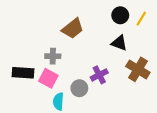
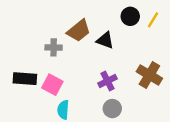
black triangle: (119, 43) -> (105, 40), moved
gray cross: (53, 56) -> (54, 47), moved
gray circle: (79, 88) -> (112, 109), moved

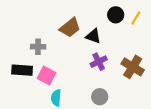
gray cross: (54, 47) -> (38, 47), moved
purple cross: (107, 81) -> (99, 62), moved

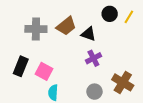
gray cross: (38, 47) -> (36, 29), moved, size x1.5
brown cross: (133, 67) -> (123, 82), moved
black rectangle: (22, 70) -> (21, 66), turned -72

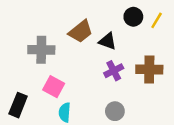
gray cross: (36, 29) -> (41, 50), moved
black rectangle: (21, 66) -> (18, 105), moved
brown cross: (123, 82) -> (149, 69), moved, turned -30

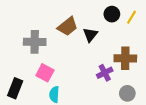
black triangle: (108, 41) -> (90, 35), turned 49
purple cross: (114, 71) -> (105, 73), moved
gray circle: (115, 111) -> (127, 93), moved

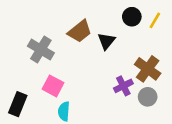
gray cross: (35, 42) -> (41, 49), turned 30
brown cross: (125, 58) -> (148, 69), turned 35
gray circle: (127, 93) -> (148, 97), moved

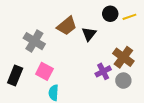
yellow line: (155, 20) -> (129, 17), turned 40
black rectangle: (18, 104) -> (15, 75), moved

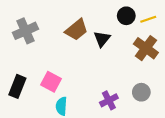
gray cross: (34, 41) -> (25, 31), moved, turned 35
brown cross: (123, 57) -> (146, 48), moved
purple cross: (103, 71) -> (109, 100), moved

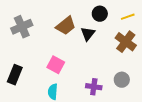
black circle: (126, 16) -> (100, 14), moved
pink square: (51, 82) -> (56, 65), moved
purple cross: (109, 100) -> (94, 87), turned 35

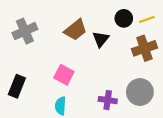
black circle: (100, 14) -> (124, 18), moved
brown cross: (126, 42) -> (145, 48), turned 35
gray circle: (122, 80) -> (140, 92), size x1.5

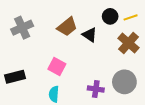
black triangle: (101, 39) -> (90, 35), turned -35
brown cross: (145, 48) -> (129, 43), turned -30
black rectangle: (17, 86) -> (15, 77), turned 54

